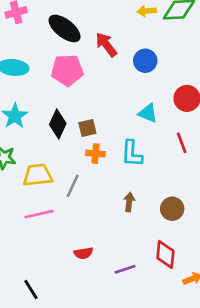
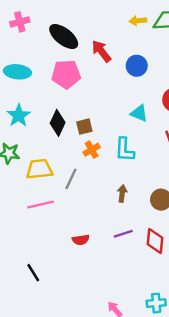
orange cross: (95, 154) -> (92, 150), turned -35
purple line: (125, 269) -> (123, 234), moved

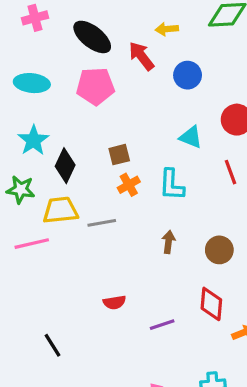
yellow arrow: (138, 21) -> (167, 29), moved
black diamond: (58, 123) -> (65, 166), moved
gray line: (71, 179) -> (102, 223), turned 55
pink line: (41, 204) -> (32, 244), moved
purple line: (123, 234) -> (162, 325), moved

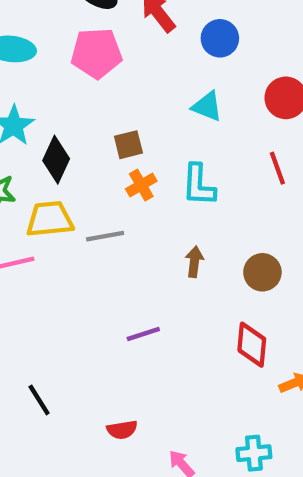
cyan triangle: (191, 137) -> (207, 106), moved
red semicircle: (114, 302) -> (122, 430), moved
purple line: (162, 325) -> (143, 334), moved

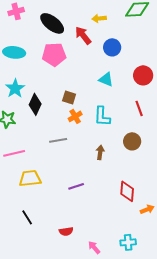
brown square: (128, 145) -> (69, 97), turned 32
yellow trapezoid: (50, 219) -> (30, 178), moved
brown circle: (262, 272) -> (132, 141), moved

